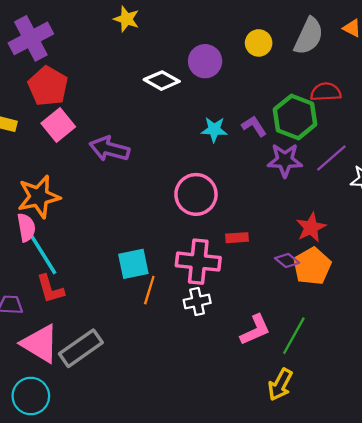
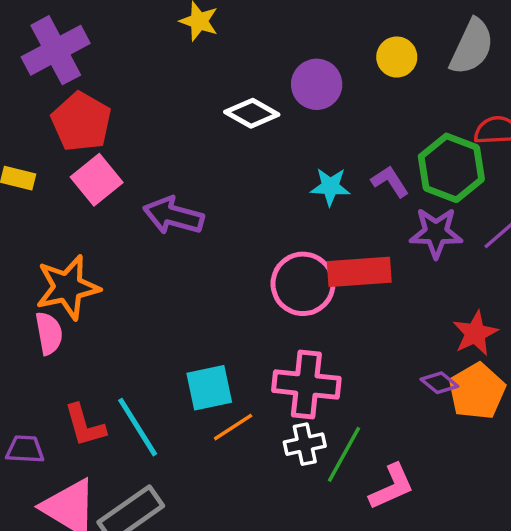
red rectangle: (237, 238) -> (359, 272), moved, size x1.8
cyan line: (43, 255) -> (138, 427), moved
orange line: (149, 290) -> (233, 427), turned 40
green line: (294, 336) -> (344, 454), moved

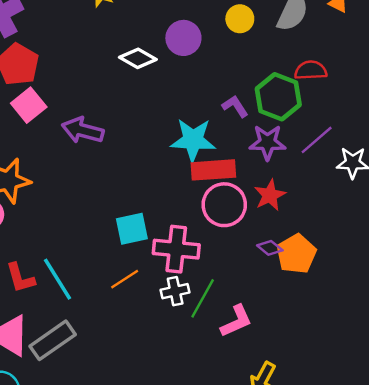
cyan star: (330, 187) -> (193, 140), moved, size x1.6
pink circle: (303, 284) -> (224, 205), moved
red star: (475, 333) -> (270, 195), moved
cyan square: (209, 388) -> (132, 229), moved

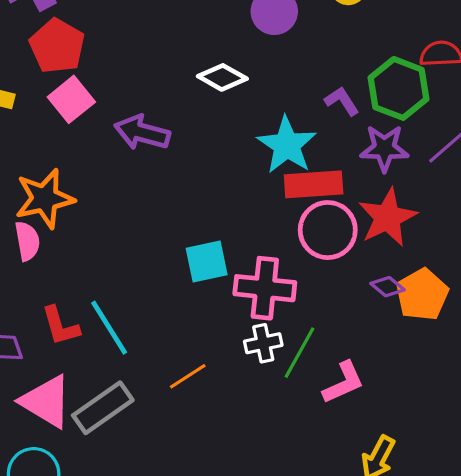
white diamond: (138, 58) -> (222, 77), moved
cyan star: (193, 140) -> (287, 145), turned 30
red star: (270, 195) -> (388, 217), size x1.4
orange line: (125, 279) -> (188, 376), moved

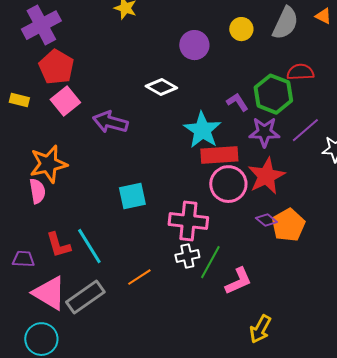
cyan square: (207, 261) -> (132, 196), moved

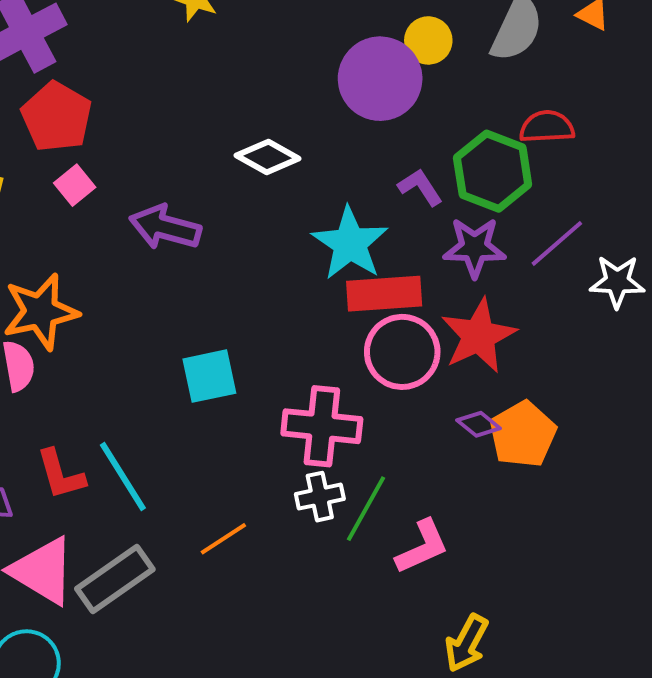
purple circle: (194, 45) -> (380, 79), moved, size x1.4
pink square: (65, 101) -> (75, 185), size x0.7

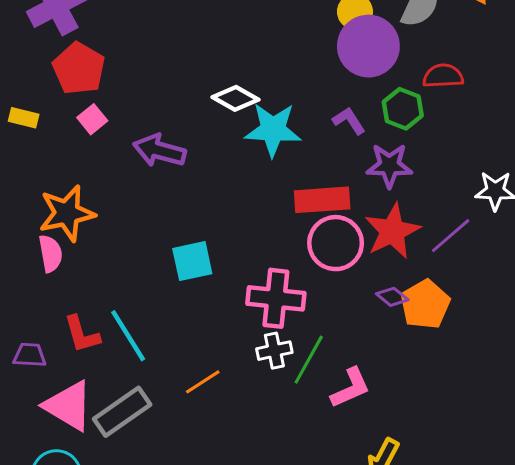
purple circle: (380, 79) -> (368, 46), moved
green hexagon: (493, 171) -> (403, 109), size x0.7
cyan star: (350, 243) -> (273, 130), moved, turned -30
purple line: (557, 243) -> (451, 236), moved

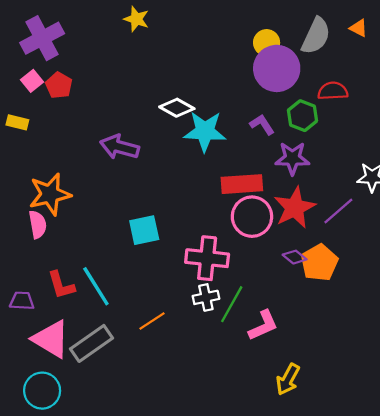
red pentagon: (79, 68) -> (59, 85), size x0.7
pink square: (92, 119) -> (32, 81), moved

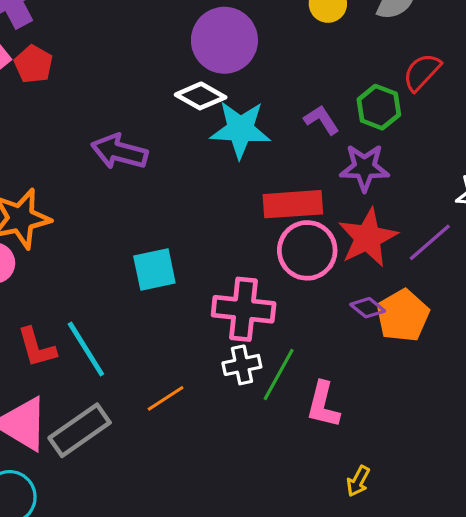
purple circle: (277, 68) -> (224, 40), moved
red semicircle: (333, 91) -> (422, 72), turned -44
pink L-shape: (263, 325) -> (323, 405), turned 128
yellow arrow: (288, 379) -> (358, 481), size x0.7

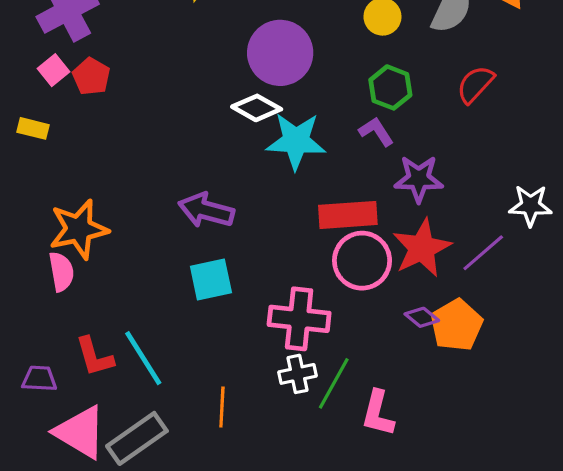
green hexagon: (379, 107) -> (390, 87), moved
purple arrow: (119, 152) -> (206, 210), moved
orange line: (166, 398) -> (222, 407), turned -54

